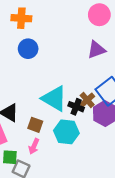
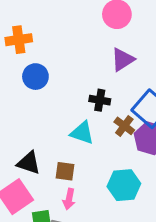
cyan triangle: (54, 98) -> (82, 133), size x0.7
black cross: (76, 107) -> (100, 100), moved
cyan hexagon: (66, 132) -> (124, 185), moved

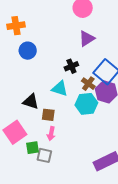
black cross: (100, 100) -> (71, 66), turned -32
black triangle: (29, 163) -> (31, 102), moved
cyan hexagon: (124, 185) -> (86, 104), moved

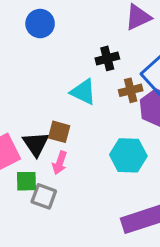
brown cross: (88, 84) -> (131, 90), turned 32
black triangle: (31, 102) -> (36, 144), moved, turned 30
cyan hexagon: (86, 104) -> (128, 155), moved

